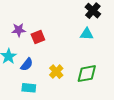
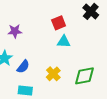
cyan triangle: (87, 34) -> (64, 42), moved
red square: (38, 37) -> (59, 23), moved

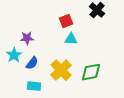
purple star: (15, 31) -> (27, 38), moved
yellow cross: (53, 74) -> (61, 70), size x1.5

